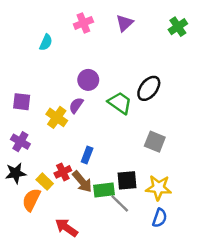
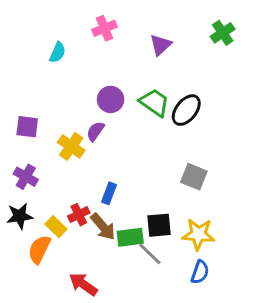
purple triangle: (125, 23) -> (161, 45), moved
green trapezoid: (120, 103) -> (154, 102), moved

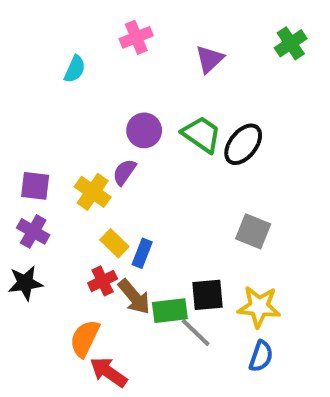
purple square: (27, 127) -> (35, 186), moved
yellow rectangle: (56, 227) -> (114, 243), moved
orange semicircle: (39, 249) -> (85, 338), moved

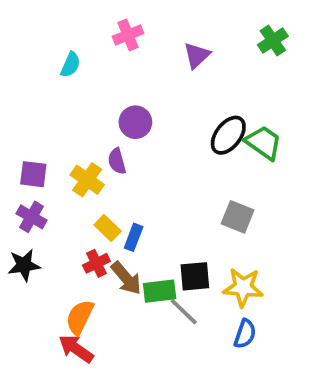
green trapezoid: (202, 134) -> (264, 143), moved
purple semicircle: (124, 172) -> (117, 161), turned -50
red arrow: (108, 372) -> (76, 349), moved

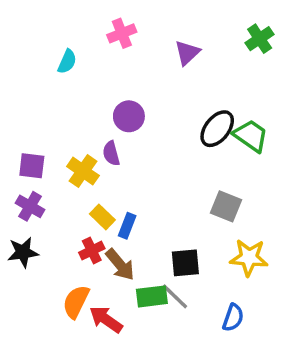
yellow star: (243, 287) -> (249, 258), moved
green rectangle: (160, 291) -> (152, 296), moved
red arrow: (76, 349) -> (106, 319), moved

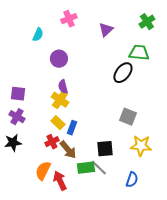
purple circle: (129, 116) -> (59, 59), moved
green trapezoid: (251, 136) -> (139, 53), moved, turned -30
yellow cross: (83, 171) -> (60, 100), moved
red arrow: (106, 319) -> (60, 181), turned 30

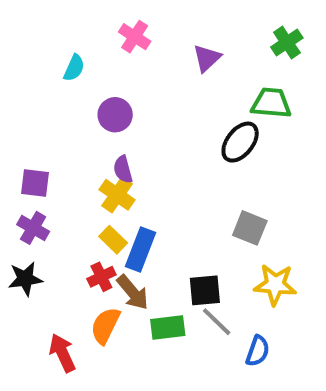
pink cross: (69, 19) -> (135, 37), turned -35
blue rectangle: (72, 128) -> (140, 249), size x1.5
gray line: (99, 168) -> (217, 322), moved
orange semicircle: (43, 171) -> (105, 326), moved
red arrow: (60, 181) -> (62, 353), moved

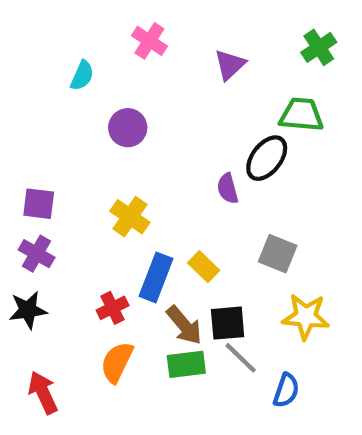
purple semicircle: (123, 169) -> (228, 188), moved
yellow rectangle: (113, 240) -> (204, 267), moved
brown arrow: (133, 292) -> (184, 325), moved
red arrow: (62, 353) -> (43, 393), moved

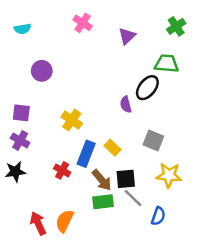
cyan semicircle: (82, 76) -> (23, 29), moved, turned 56
purple circle: (128, 128) -> (42, 71), moved
red cross: (113, 308) -> (62, 170), turned -35
orange semicircle: (117, 362) -> (65, 221), moved
red arrow: (43, 393) -> (38, 223), moved

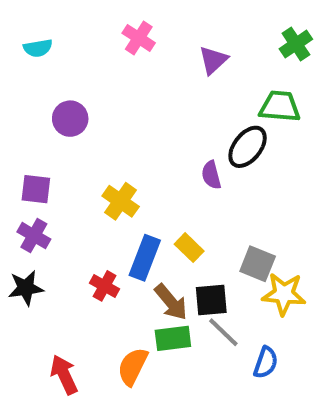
gray square: (153, 140) -> (258, 264), moved
orange semicircle: (65, 221) -> (133, 367), moved

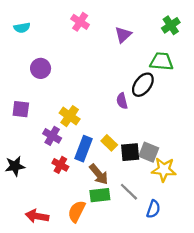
purple cross: (34, 236) -> (52, 136), moved
black square: (211, 300) -> (130, 152), moved
red arrow: (64, 375) -> (37, 216), turned -55

